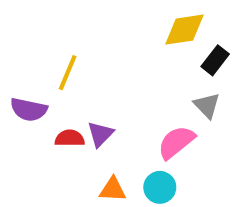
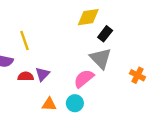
yellow line: (68, 73) -> (25, 41), turned -42
gray triangle: (207, 105) -> (101, 58), size x1.5

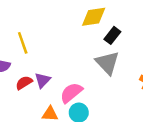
red semicircle: (26, 76) -> (24, 83), turned -32
pink semicircle: (84, 79) -> (71, 93), moved

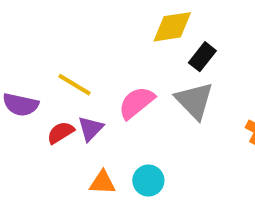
yellow line: (23, 43) -> (75, 85), moved, turned -40
pink semicircle: (71, 93) -> (136, 103), moved

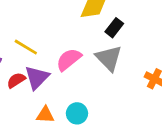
purple triangle: (91, 129) -> (37, 77), size x1.4

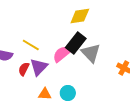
black rectangle: (114, 28) -> (76, 43), moved, size x1.5
red semicircle: (16, 80) -> (24, 69), turned -32

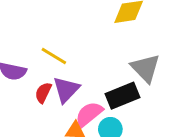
black rectangle: (76, 43) -> (123, 96), moved, turned 30
pink semicircle: (62, 54) -> (89, 114), moved

